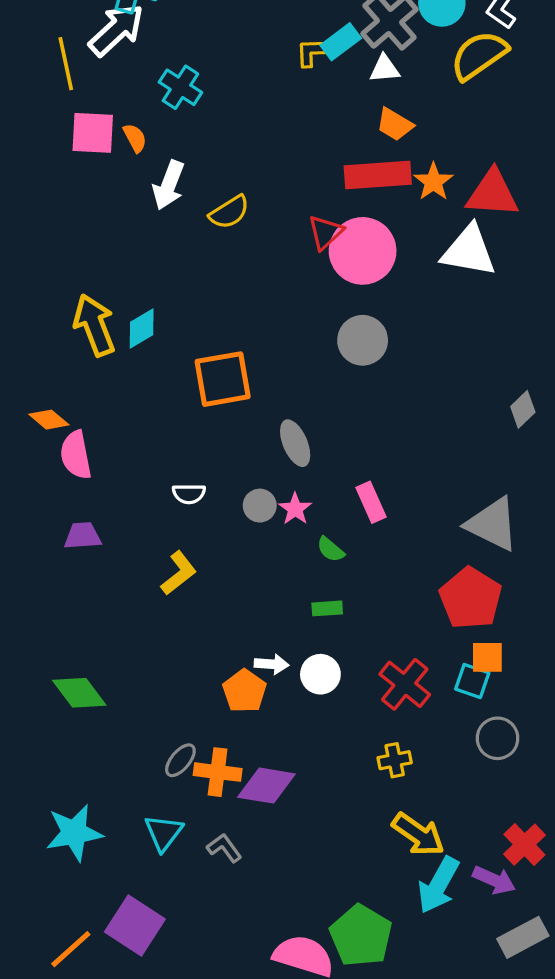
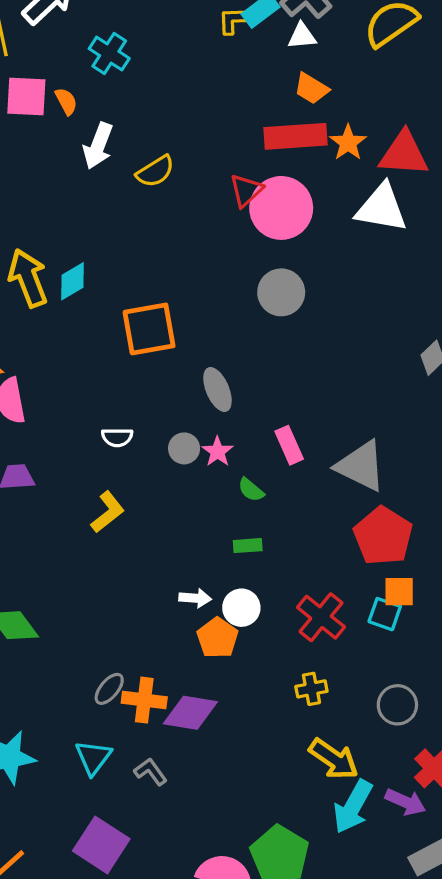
gray triangle: (492, 524) -> (361, 466), moved
orange pentagon: (245, 691) -> (217, 638), moved
gray circle: (498, 738) -> (397, 705), moved
purple square: (135, 925) -> (101, 845), moved

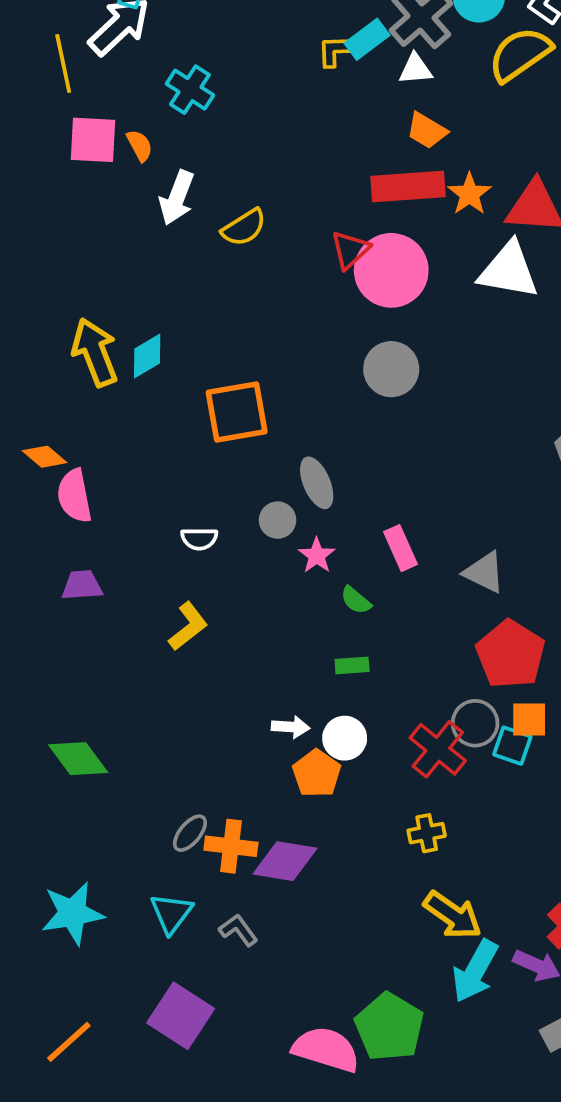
gray circle: (184, 448) -> (278, 520), moved
gray triangle: (361, 466) -> (484, 572), size x0.7
gray circle: (397, 705) -> (475, 723), moved

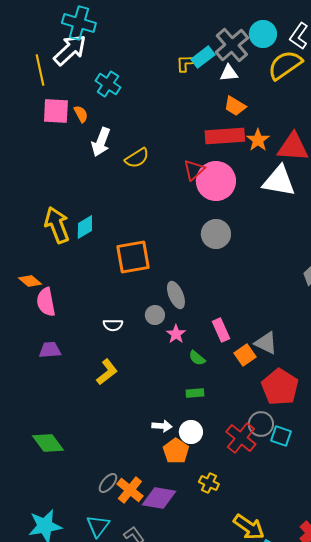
orange square: (529, 719) -> (245, 355), moved, turned -35
yellow cross: (427, 833) -> (209, 483), moved, turned 36
orange cross: (231, 846) -> (130, 490), turned 32

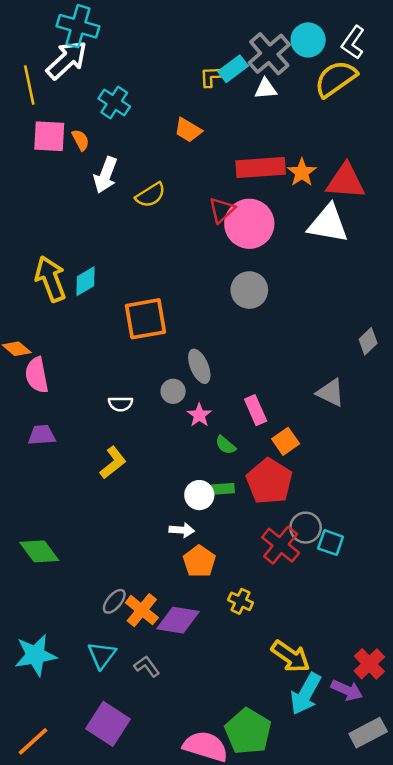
orange trapezoid: (235, 106) -> (188, 130), moved
gray triangle: (266, 343) -> (331, 393), moved
red pentagon: (280, 387) -> (269, 481), moved
white circle: (191, 432) -> (199, 495), moved

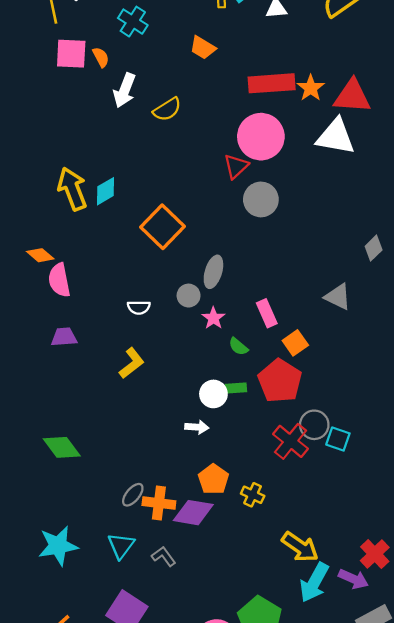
red triangle: (222, 210) -> (236, 166), moved
orange square: (146, 319) -> (162, 227), turned -36
gray ellipse: (199, 366) -> (213, 272), turned 40
orange pentagon: (199, 561) -> (213, 479), moved
orange cross: (142, 610) -> (159, 503), turned -32

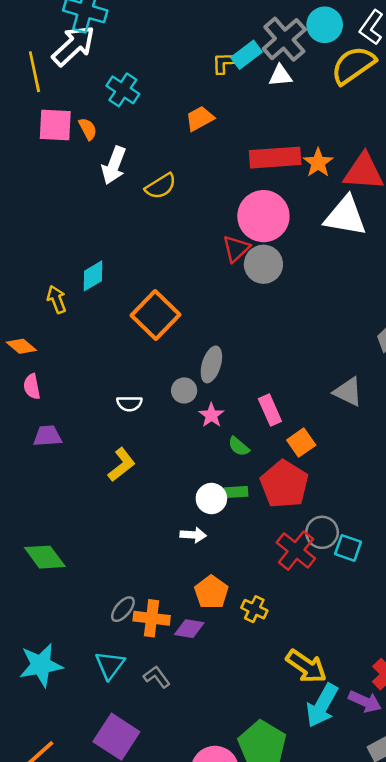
orange trapezoid: (203, 48) -> (200, 118), turned 120
yellow arrow: (72, 189) -> (57, 299), moved, size x0.6
gray circle: (261, 199) -> (263, 264), moved
pink semicircle: (59, 280) -> (32, 387), moved, size x0.7
purple diamond: (193, 513) -> (189, 629), size x0.7

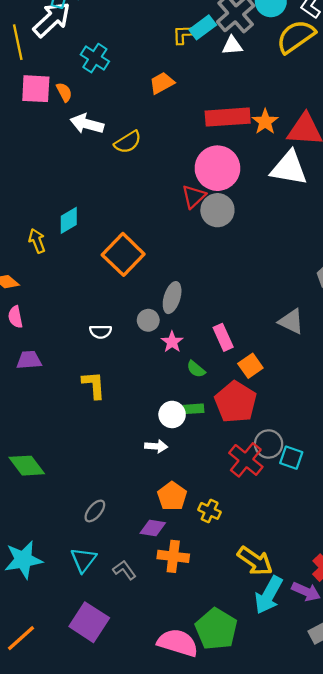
white arrow: (114, 165) -> (87, 124), turned 84
yellow L-shape: (122, 465) -> (94, 385), turned -56
orange cross: (152, 618) -> (173, 556), moved

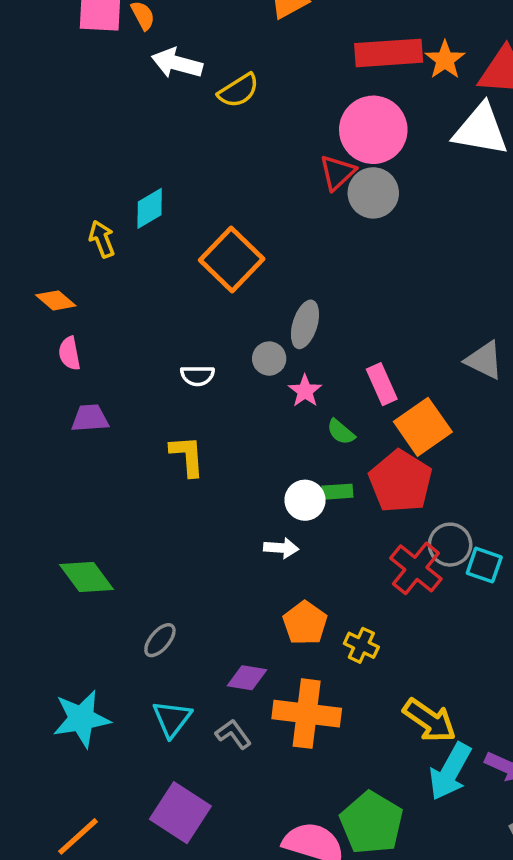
orange square: (250, 366) -> (423, 427), size x1.5
gray ellipse: (95, 511) -> (160, 640), moved
purple diamond: (153, 528) -> (247, 678), moved
orange cross: (173, 556) -> (307, 714), size x1.4

